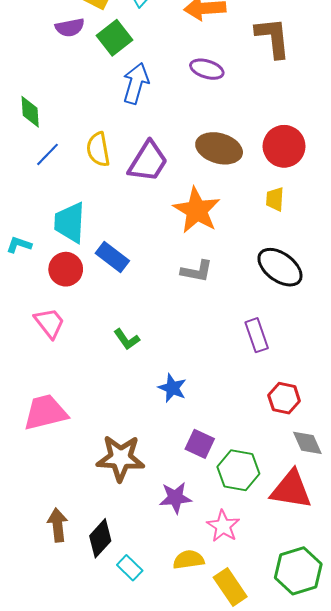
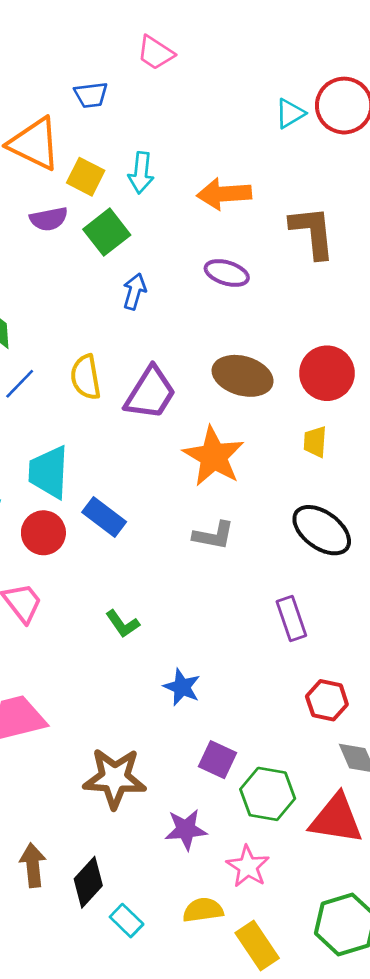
blue arrow: (136, 83) -> (134, 291), size x0.7

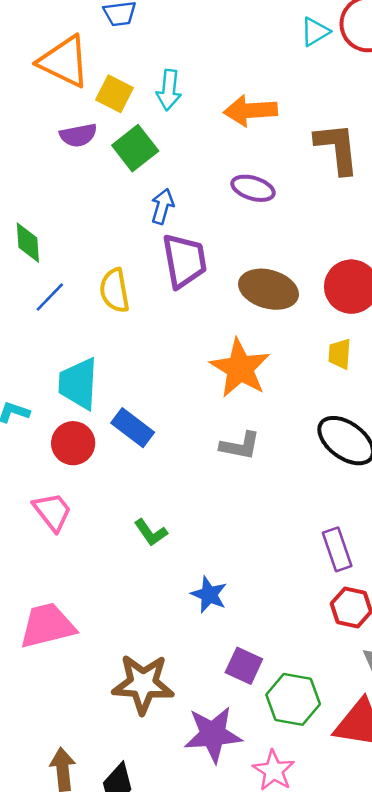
purple trapezoid: (150, 393) -> (184, 261), moved, turned -42
purple rectangle: (291, 619) -> (337, 549), moved
purple star: (186, 830) -> (213, 734), size x1.4

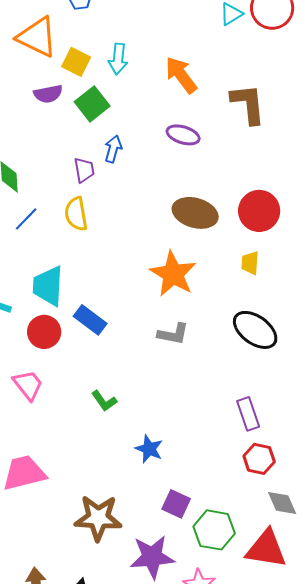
orange arrow: (250, 111) -> (181, 75), turned 57
purple trapezoid: (184, 261) -> (84, 170), moved, size x0.6

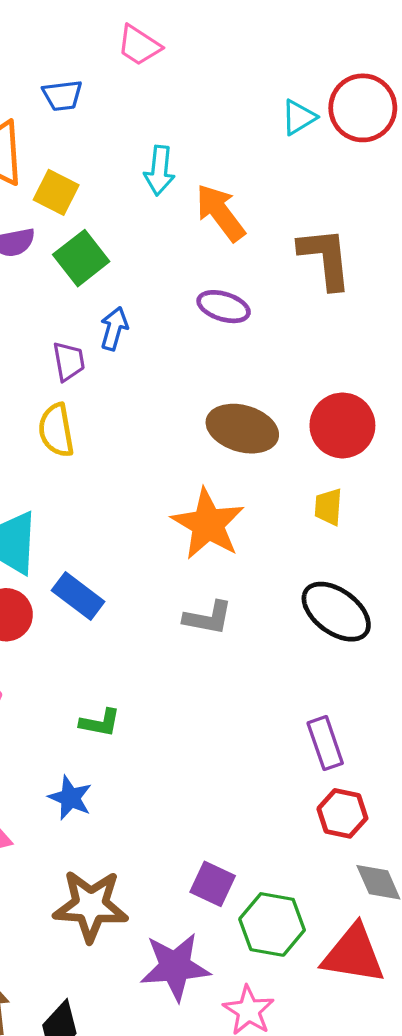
cyan arrow: (118, 59) -> (159, 170), moved
green L-shape: (104, 401) -> (100, 723), turned -44
blue star: (149, 449) -> (70, 798), moved

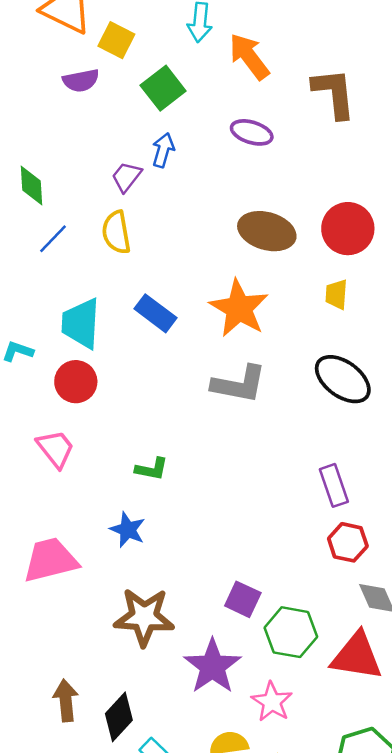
green square: (81, 258) -> (163, 88), moved
purple trapezoid: (69, 361) -> (126, 177), turned -132
blue rectangle: (78, 596) -> (156, 313), moved
gray L-shape: (208, 618) -> (239, 384), size x1.4
purple star: (175, 967) -> (212, 666), turned -30

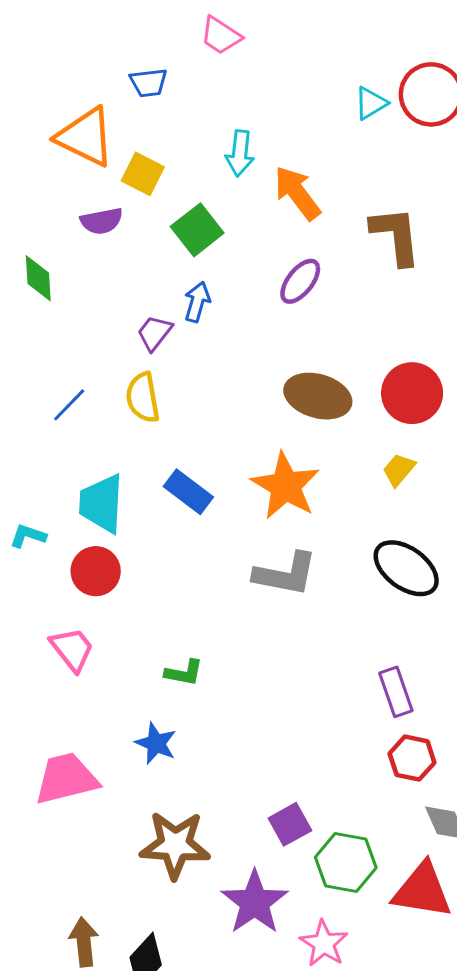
purple ellipse: (252, 132) -> (300, 281), turned -69
green diamond: (32, 186) -> (38, 278), moved
yellow trapezoid: (336, 294) -> (399, 470), turned 36
purple square: (243, 599) -> (290, 824), turned 36

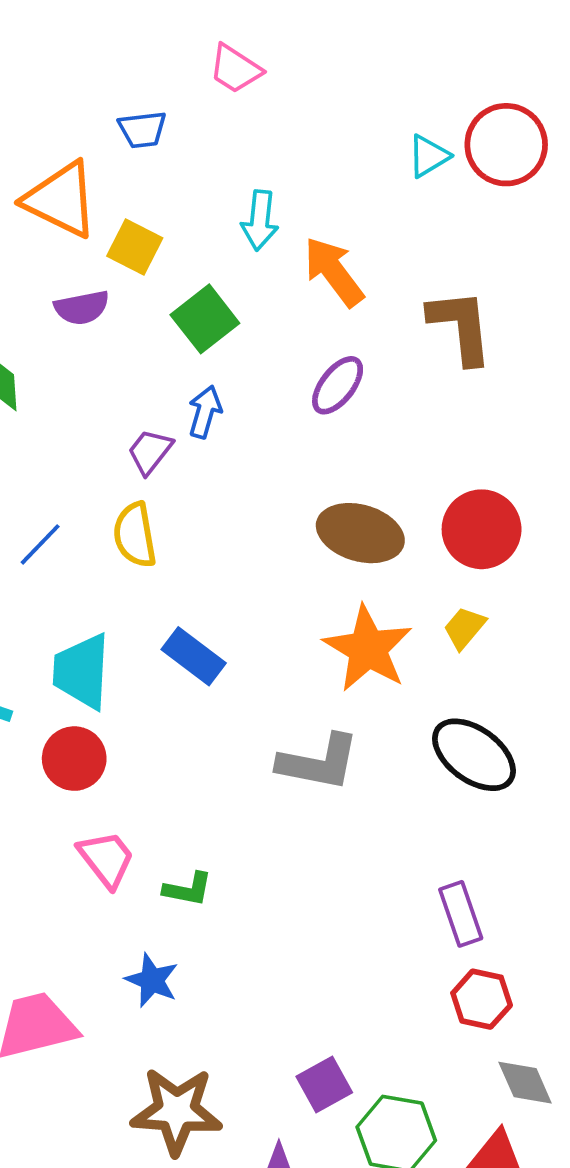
orange star: (285, 486) -> (368, 649), moved
pink trapezoid: (72, 649) -> (106, 859), moved

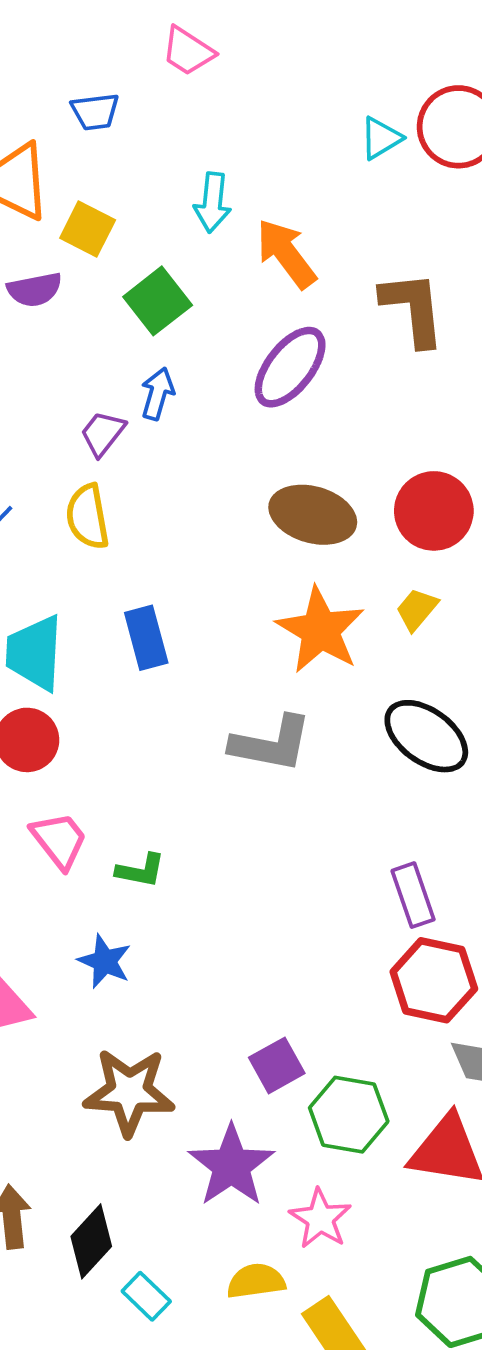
purple ellipse: (338, 385) -> (290, 367), size x1.4
blue rectangle: (194, 656) -> (146, 638), turned 38
red hexagon: (482, 999) -> (434, 980), size x1.4

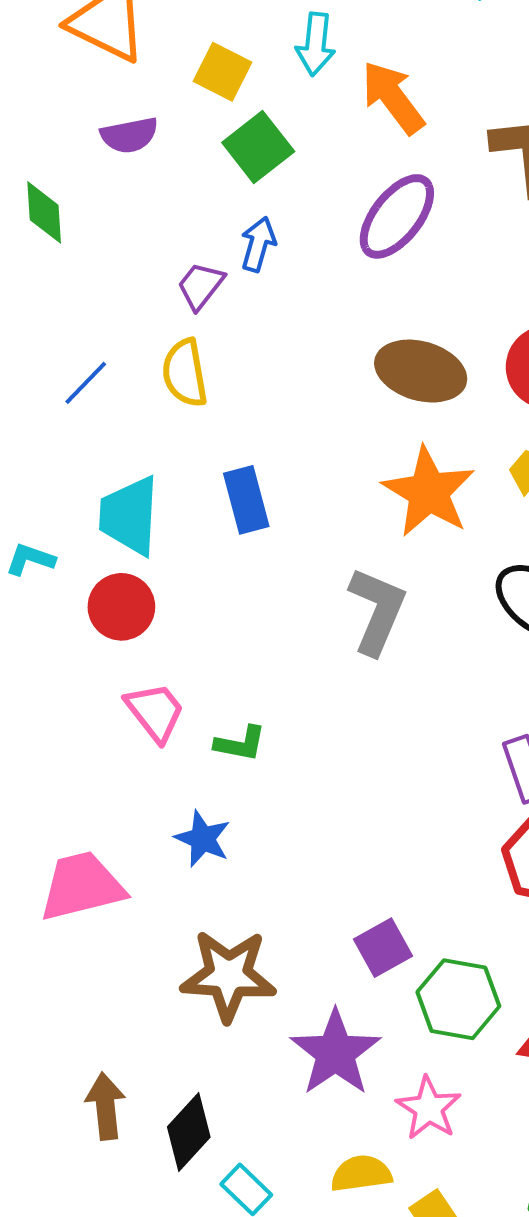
yellow square: (88, 229) -> (222, 72), moved
gray L-shape: (271, 744) -> (377, 611), turned -78

